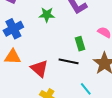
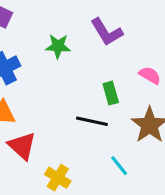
red triangle: (39, 69) -> (22, 146), moved

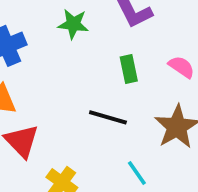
green rectangle: (111, 93) -> (129, 69), moved

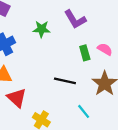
green rectangle: (129, 69) -> (85, 53), moved

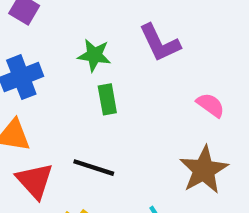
green rectangle: (85, 53) -> (107, 99), moved
black line: (65, 81) -> (94, 168), moved

